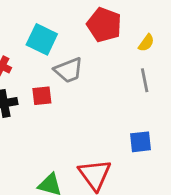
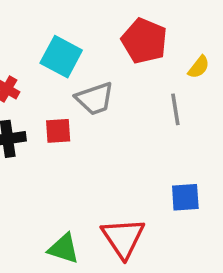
gray line: (145, 80) -> (175, 109), moved

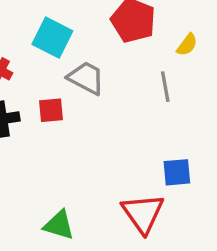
gray trapezoid: (95, 99) -> (86, 78), turned -132
red triangle: (123, 238) -> (143, 213), moved

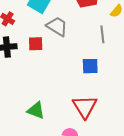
blue square: (177, 172) -> (90, 66), moved

